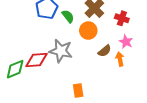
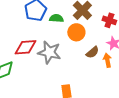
green semicircle: (68, 16) -> (56, 18), turned -48
red diamond: (36, 60) -> (25, 47), moved

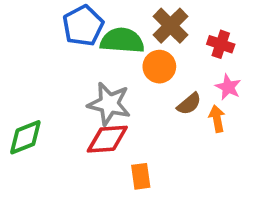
green semicircle: (56, 18) -> (122, 41), size x1.6
red diamond: (25, 47) -> (107, 139), moved

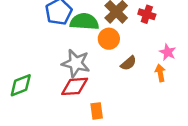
red cross: (221, 44) -> (147, 14), moved
pink star: (228, 87) -> (168, 52), moved
orange arrow: (217, 119) -> (160, 73), moved

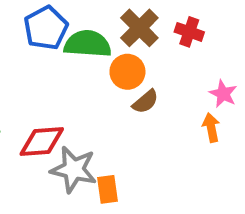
gray star: (76, 63) -> (74, 169), moved
brown semicircle: (128, 63) -> (145, 102), moved
red diamond: (75, 86) -> (42, 142), moved

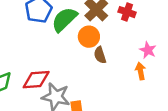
green semicircle: (88, 44) -> (64, 19), turned -48
brown semicircle: (145, 102) -> (100, 55), turned 112

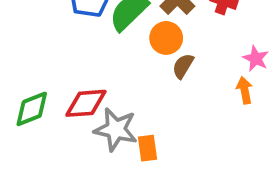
brown semicircle: (100, 55) -> (183, 66), turned 49

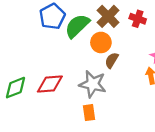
gray star: (116, 129) -> (93, 84), moved

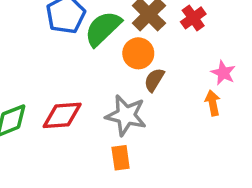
red cross: (138, 19) -> (193, 18), turned 35

